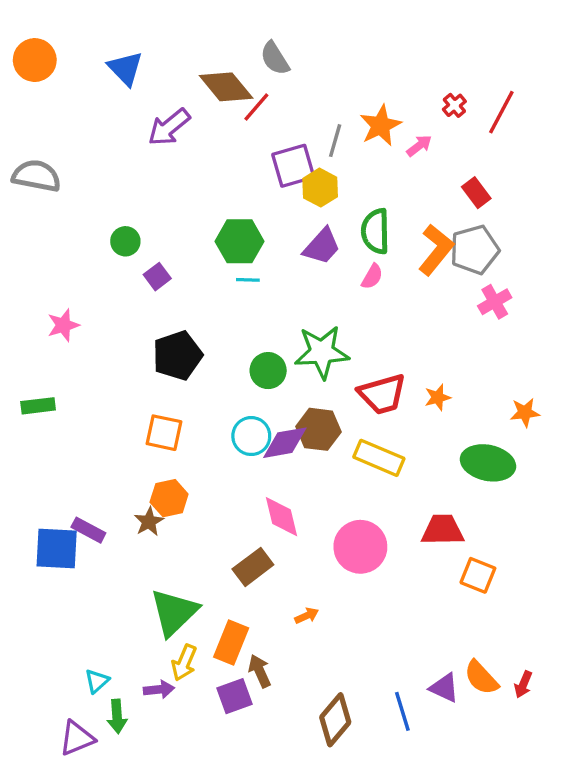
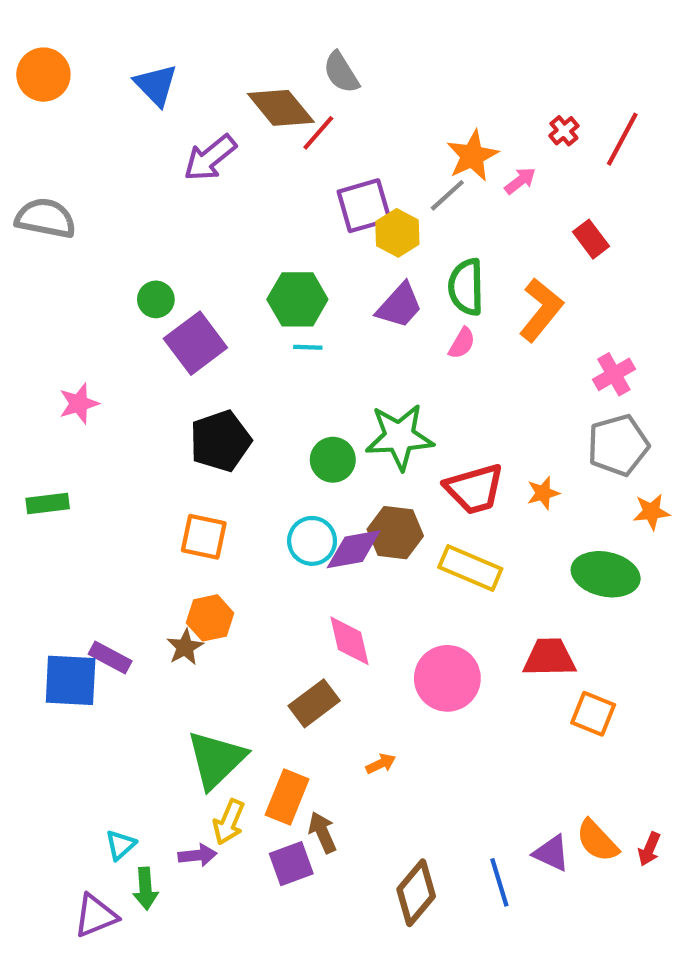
gray line: (335, 141) -> (447, 195), moved, turned 32
gray pentagon: (475, 250) -> (618, 445), moved
purple square: (157, 277) -> (195, 343), size x1.8

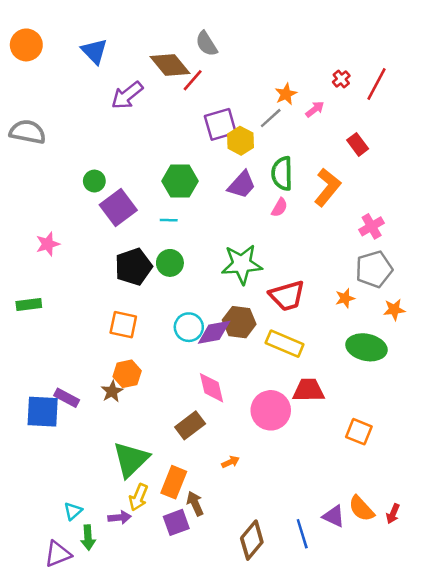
orange star: (472, 156) -> (286, 94), size x0.7
cyan line: (308, 347) -> (169, 220), moved
green circle: (333, 460) -> (170, 263), moved
orange star: (543, 493) -> (345, 298), moved
red trapezoid: (549, 658) -> (309, 390), moved

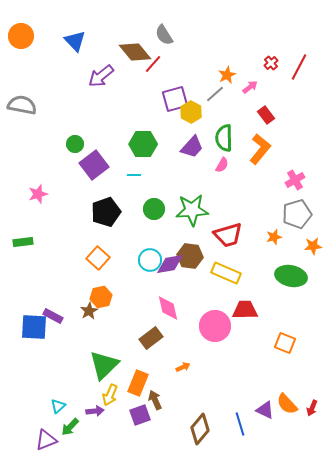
red rectangle: (358, 144) -> (266, 115), moved
green circle: (170, 263) -> (154, 209), moved
orange square: (123, 325) -> (98, 258), turned 30
green arrow: (88, 538) -> (70, 427), turned 48

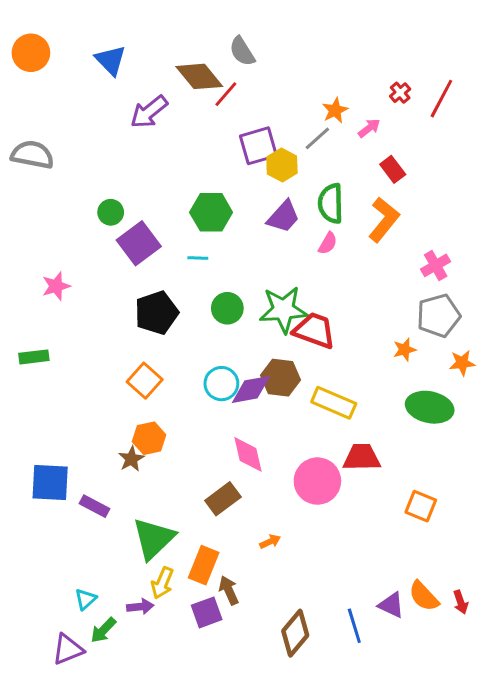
red trapezoid: (228, 235) -> (314, 330), moved, turned -144
purple rectangle: (53, 316) -> (94, 506), moved
red arrow: (312, 408) -> (461, 602), turned -42

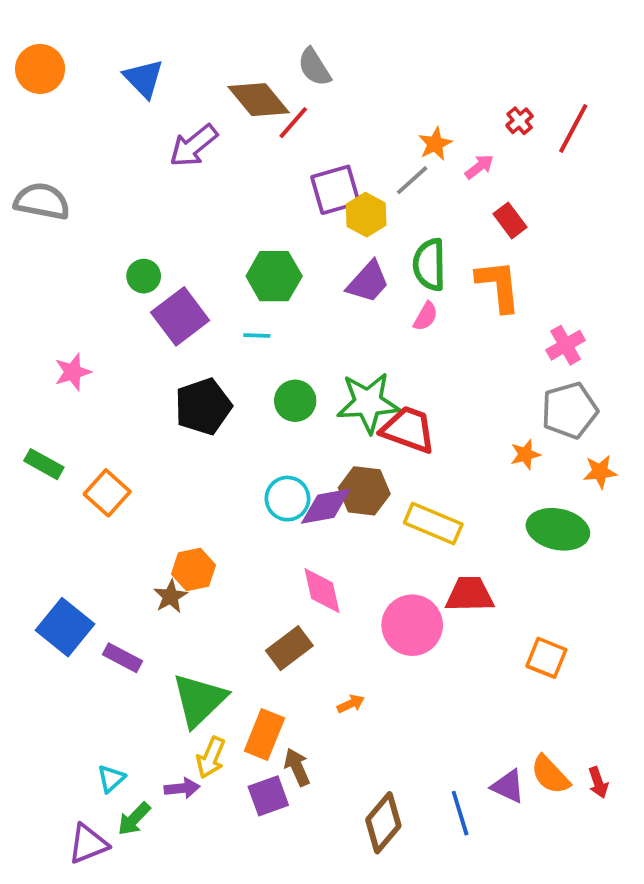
orange L-shape: (384, 220) -> (498, 286), turned -45
green rectangle: (34, 357) -> (44, 464), turned 36
orange square: (145, 381) -> (107, 493), moved
blue square: (50, 483) -> (65, 627), turned 36

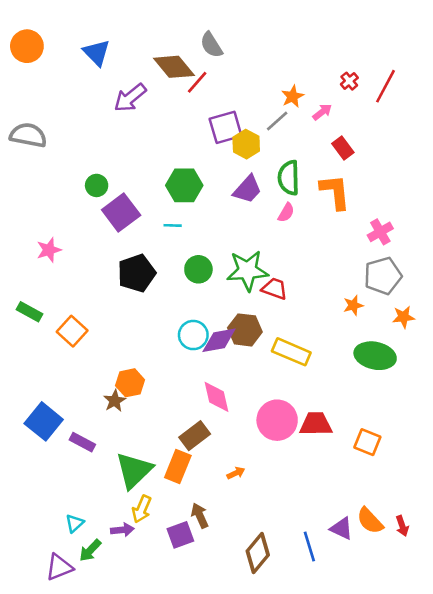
red trapezoid: (408, 430) -> (275, 289), size x0.7
red trapezoid: (470, 594) -> (316, 424), moved
orange rectangle: (264, 734) -> (178, 467), moved

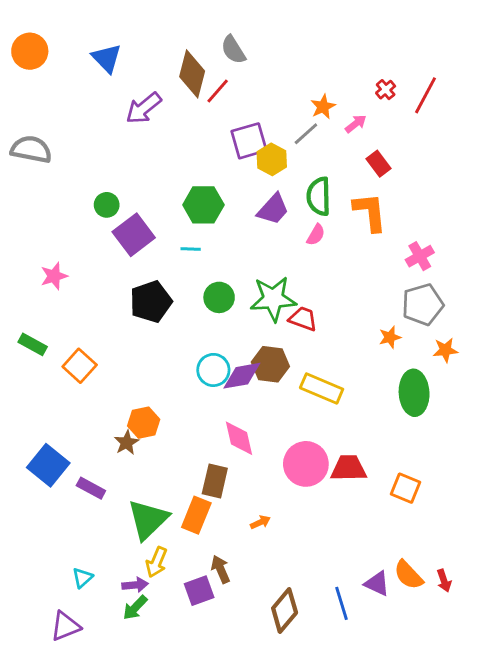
brown diamond: (174, 67) -> (192, 74), turned 54
green ellipse: (375, 356) -> (414, 393), turned 75
brown rectangle: (195, 436) -> (215, 481), turned -40
green arrow: (90, 550) -> (135, 608), moved

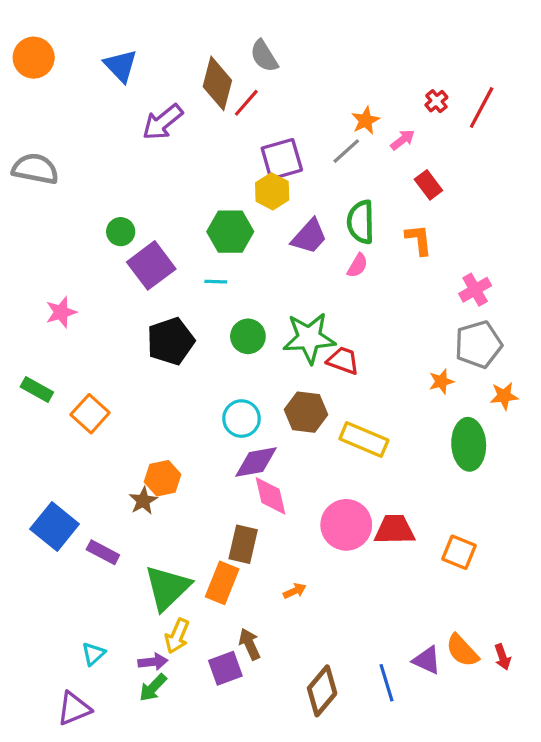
yellow hexagon: (272, 159) -> (272, 191), moved
orange L-shape: (370, 212) -> (419, 240), size x0.7
purple diamond: (242, 376) -> (256, 462), moved

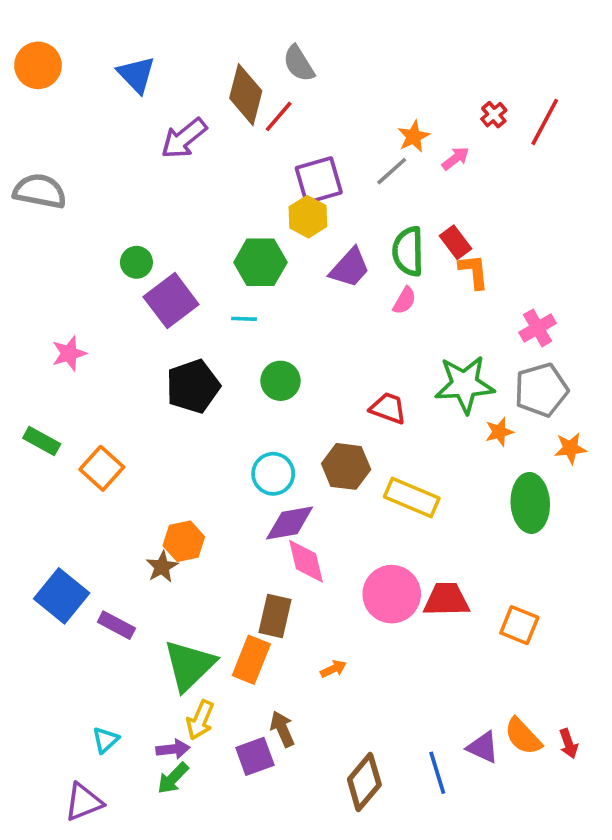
red rectangle: (428, 185) -> (456, 242), moved
green star: (309, 338) -> (465, 384), moved

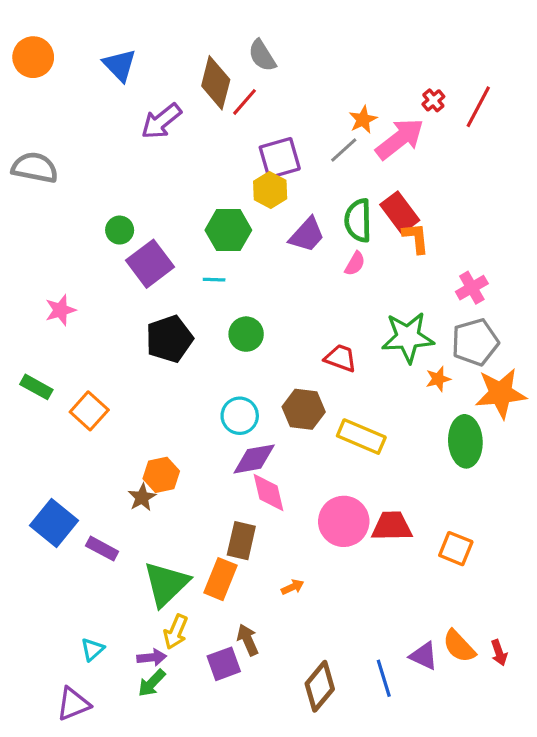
pink arrow: (456, 158) -> (400, 139), size x2.0
red rectangle: (456, 242) -> (400, 212), size x1.4
orange star: (570, 448) -> (501, 393), size x1.8

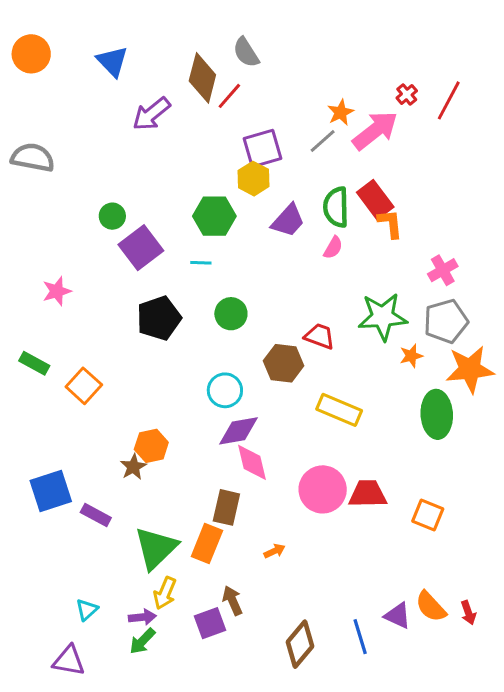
brown hexagon: (304, 409) -> (284, 363), moved
blue square: (54, 523) -> (51, 491), turned 33
purple triangle: (73, 704) -> (69, 661), turned 32

